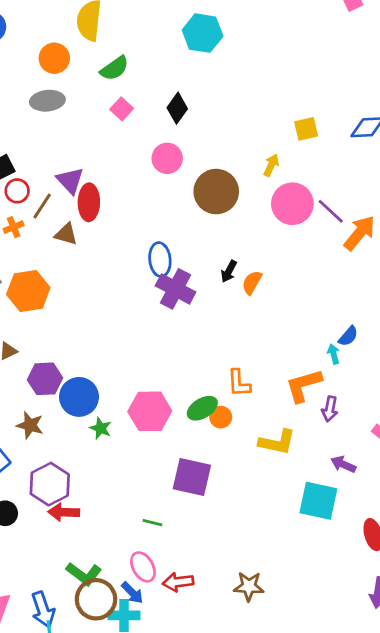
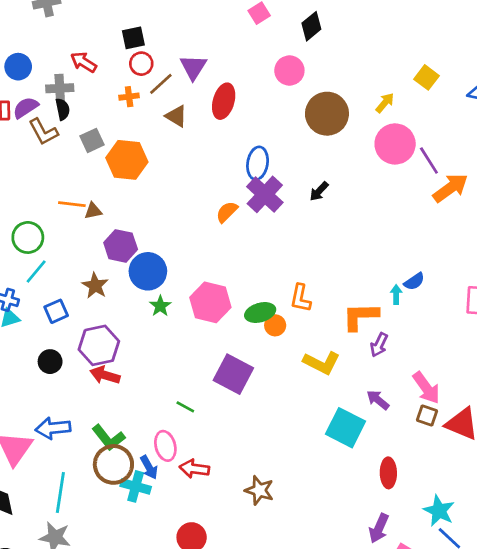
yellow square: (306, 129) -> (427, 77), turned 35
red ellipse: (89, 202) -> (224, 101), moved
orange semicircle: (252, 282) -> (227, 212), moved
blue arrow: (43, 610) -> (53, 428), moved, turned 88

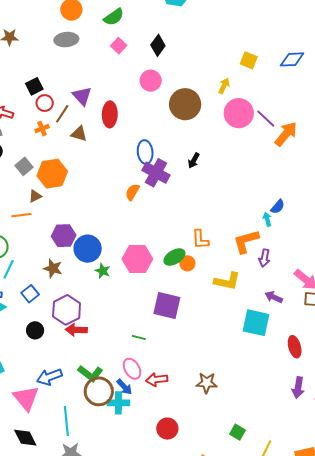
brown triangle: (93, 211) -> (35, 196), moved

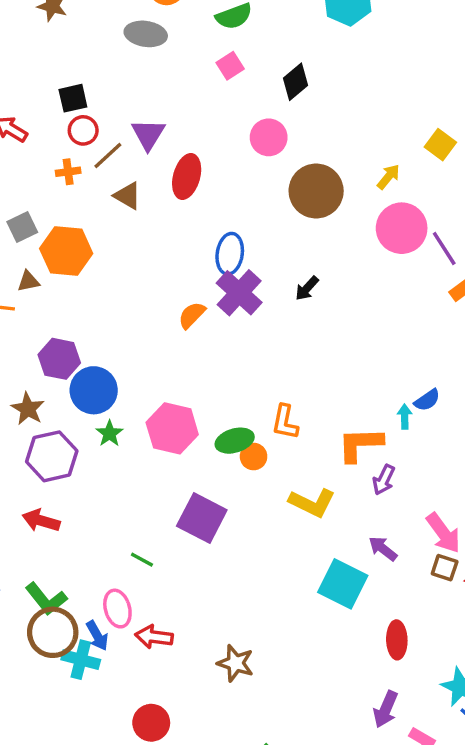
purple hexagon: (67, 310) -> (52, 456), moved

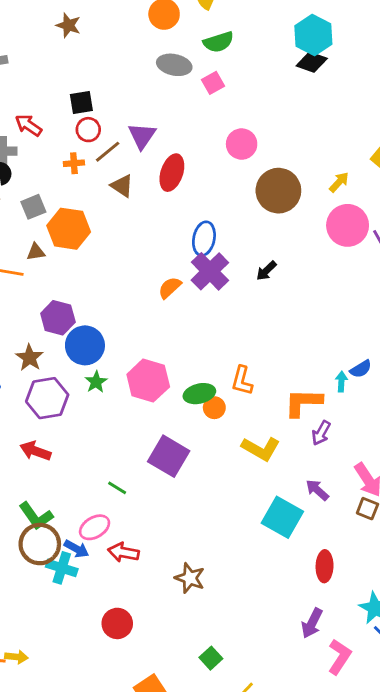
gray ellipse: (146, 34) -> (174, 65), moved
black diamond: (296, 82) -> (312, 62), moved, turned 56
pink ellipse: (117, 609) -> (95, 527), turned 72
blue arrow: (97, 636) -> (77, 549), turned -35

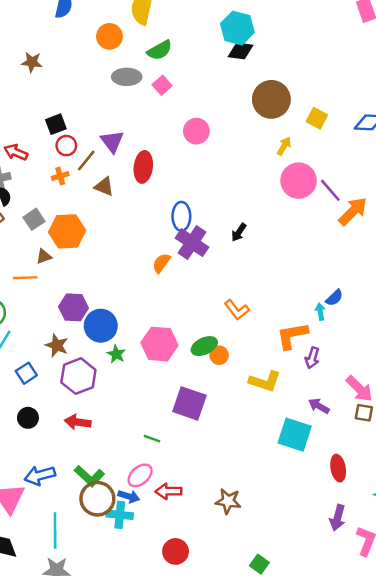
brown circle: (278, 191) -> (271, 99), moved
orange L-shape: (242, 381) -> (237, 310), moved, turned -40

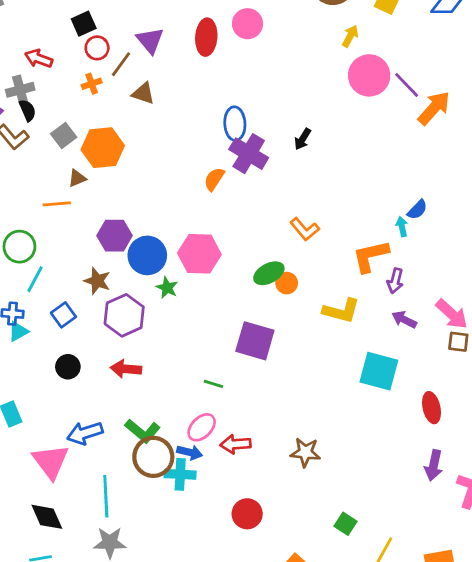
red ellipse: (143, 167) -> (206, 37), moved
pink hexagon: (159, 344) -> (199, 254), moved
purple arrow: (319, 406) -> (404, 320), moved

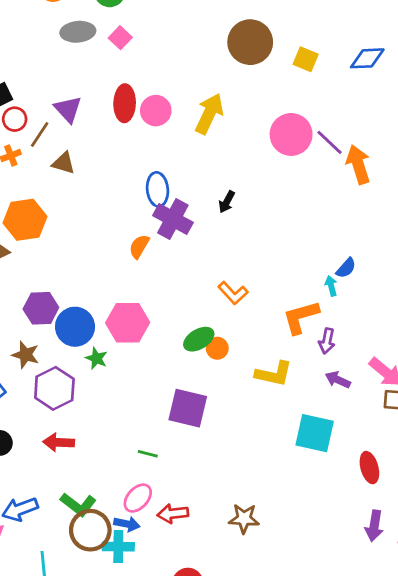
pink circle: (247, 24) -> (156, 111), moved
yellow arrow: (350, 36) -> (209, 114), moved, size x1.8
orange arrow: (434, 108) -> (358, 164), turned -57

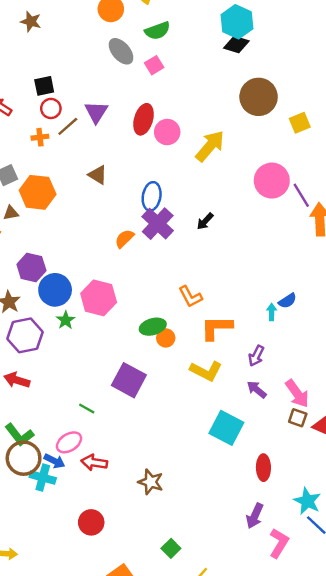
gray ellipse: (78, 32) -> (121, 51), turned 40
yellow square: (306, 59) -> (300, 123), turned 30
brown triangle: (64, 163) -> (98, 175), moved
orange L-shape: (301, 317) -> (217, 328), moved

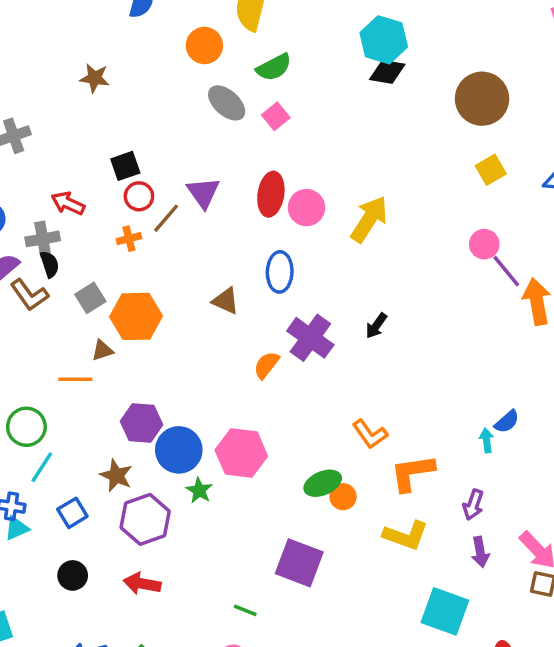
brown circle: (259, 97) -> (482, 99), moved
brown triangle: (98, 175) -> (226, 301), moved
pink circle: (272, 181) -> (484, 244), moved, size x0.6
blue ellipse: (152, 196) -> (280, 272), moved
purple arrow: (257, 390) -> (480, 552), turned -132

